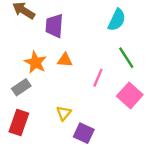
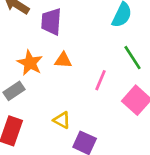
yellow triangle: (64, 113) -> (62, 120), turned -42

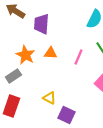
pink line: (101, 80) -> (78, 57), moved

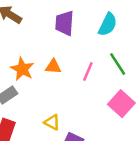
purple trapezoid: (41, 24) -> (64, 23), moved

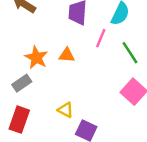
pink line: (88, 71) -> (101, 38), moved

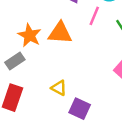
orange triangle: (67, 55) -> (60, 33), size x1.5

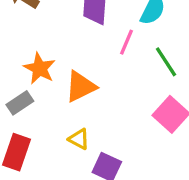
orange triangle: (60, 33) -> (81, 86), moved, turned -30

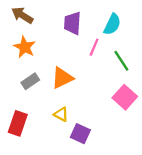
orange star: (40, 68) -> (25, 47), moved
gray rectangle: (20, 103) -> (30, 81), moved

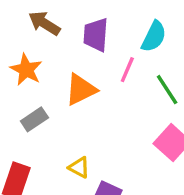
brown arrow: (22, 15) -> (44, 23), moved
orange triangle: (62, 78) -> (81, 90), moved

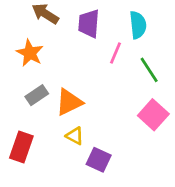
cyan semicircle: (154, 36) -> (138, 25), turned -32
orange triangle: (81, 90) -> (69, 102), moved

